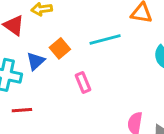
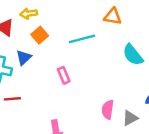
orange square: (60, 48) -> (40, 35), moved

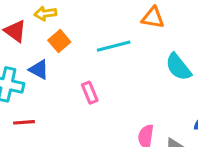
blue triangle: (24, 57) -> (39, 70), turned -49

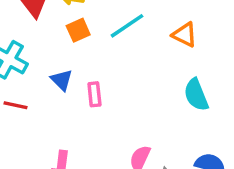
cyan line: (114, 46) -> (127, 26), moved, turned -36
blue triangle: (39, 70) -> (62, 80), moved

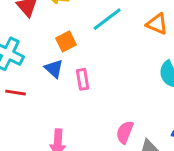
orange square: (78, 30) -> (66, 41), moved

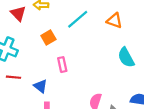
blue triangle: (54, 69) -> (40, 86), moved

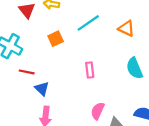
pink rectangle: (62, 65) -> (90, 70), moved
red line: (14, 77) -> (27, 72), moved

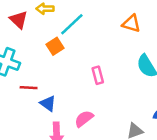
cyan line: (88, 23) -> (72, 24), moved
pink semicircle: (98, 111) -> (84, 119), moved, turned 36

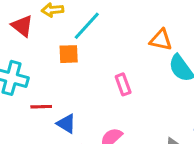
orange triangle: (131, 24) -> (161, 40), moved
orange square: (55, 46) -> (69, 54), turned 36

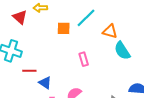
cyan line: (87, 26) -> (86, 18), moved
orange square: (69, 54) -> (64, 28), moved

